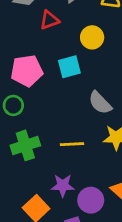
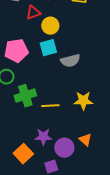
yellow circle: (92, 37) -> (50, 26), moved
gray semicircle: (100, 103) -> (70, 61), moved, turned -60
green cross: (25, 145) -> (25, 96), moved

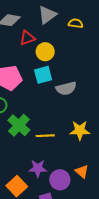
green cross: (25, 96) -> (19, 125), turned -30

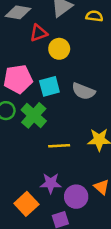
cyan square: (43, 75) -> (49, 86), moved
gray semicircle: (66, 88) -> (83, 91), turned 36
green cross: (19, 125) -> (34, 115), moved

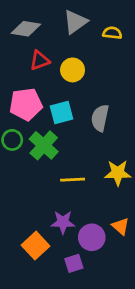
red triangle: (39, 33) -> (40, 60), moved
gray semicircle: (83, 91) -> (100, 118), turned 80

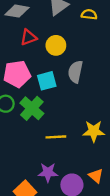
gray semicircle: (100, 118) -> (75, 72), moved

